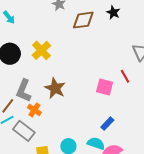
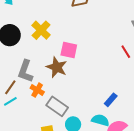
pink square: (105, 87) -> (69, 50), moved
gray rectangle: (24, 131) -> (57, 106), moved

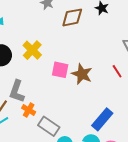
brown star: (57, 67) -> (82, 74), moved
blue rectangle: (111, 100) -> (102, 119), size x1.6

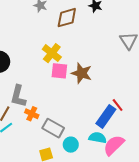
yellow cross: (32, 50) -> (52, 53), moved
red line: (117, 71) -> (118, 105), moved

